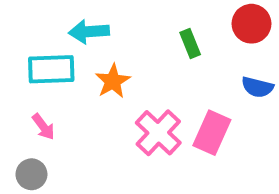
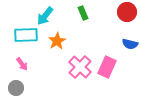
cyan arrow: (89, 32) -> (45, 16), turned -48
green rectangle: (190, 43) -> (83, 13), moved

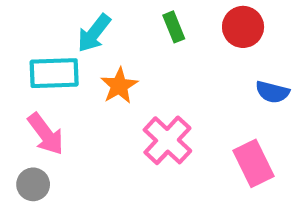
red circle: (127, 12) -> (243, 27), moved
pink arrow: (22, 64) -> (46, 134), size x1.5
pink rectangle: (107, 67) -> (254, 163), moved, turned -50

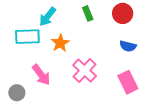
blue semicircle: (272, 92) -> (128, 46), moved
pink arrow: (46, 134) -> (41, 75), moved

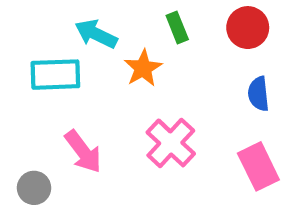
cyan arrow: (48, 17) -> (96, 34), turned 78
orange star: (60, 43) -> (143, 68), moved
blue semicircle: (128, 46) -> (258, 94), turned 70

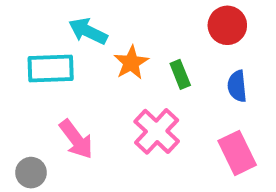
green rectangle: (177, 28) -> (180, 74), moved

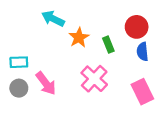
red circle: (227, 25) -> (137, 27), moved
cyan rectangle: (51, 69) -> (19, 62), moved, size x0.7
gray circle: (31, 173) -> (19, 88), moved

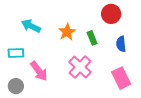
cyan arrow: (53, 19) -> (31, 26), moved
red circle: (137, 27) -> (111, 14), moved
gray circle: (19, 88) -> (16, 86), moved

